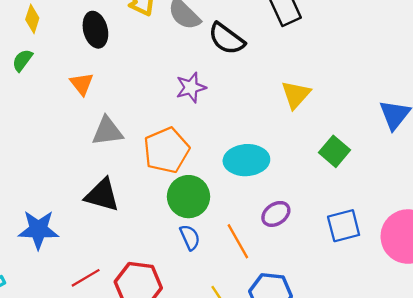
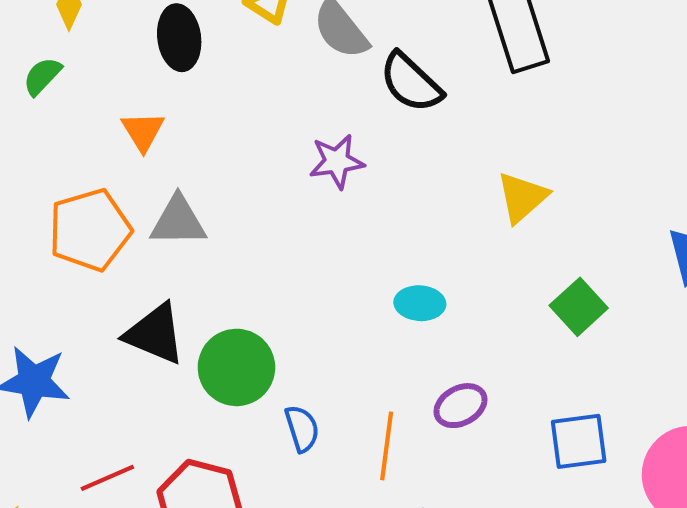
orange pentagon: (166, 150) -> (90, 230), moved
cyan ellipse: (246, 160) -> (420, 303), size x0.6
green circle: (189, 197) -> (236, 367), moved
orange line: (238, 241) -> (387, 446), turned 30

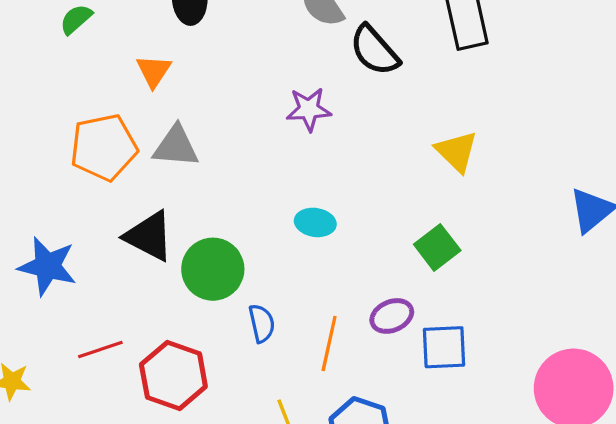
yellow triangle: (522, 197) -> (457, 151), turned -39
cyan ellipse: (420, 303) -> (315, 222), moved
green square: (579, 307) -> (437, 247), moved
blue square: (579, 441) -> (444, 347), moved

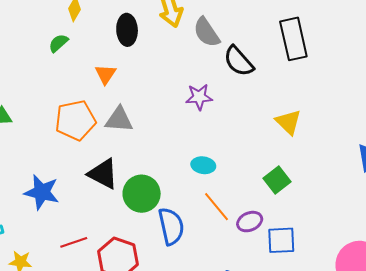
blue semicircle: (262, 323) -> (171, 226), size x1.6
orange line: (329, 343) -> (216, 207), moved, turned -52

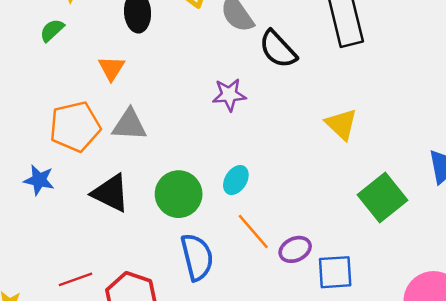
cyan ellipse: (203, 165) -> (236, 180), turned -65
green square: (277, 180) -> (383, 198), moved, size x1.4
blue star: (42, 192) -> (39, 180), moved, size x0.7
green circle: (142, 194) -> (179, 194), moved

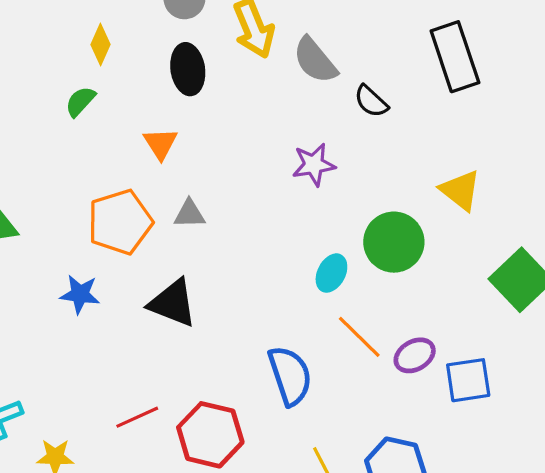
black semicircle: (278, 49) -> (371, 101), size x0.7
gray triangle: (129, 125) -> (189, 214), size x0.7
green circle: (179, 194) -> (394, 242), moved

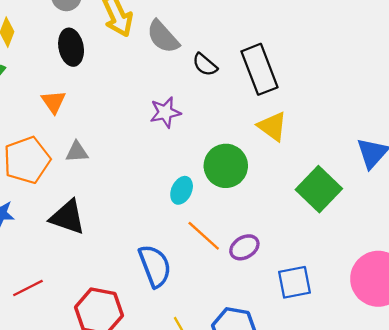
black rectangle: (455, 57) -> (260, 69), moved
blue square: (468, 380) -> (294, 282), moved
red line: (137, 417) -> (28, 288), moved

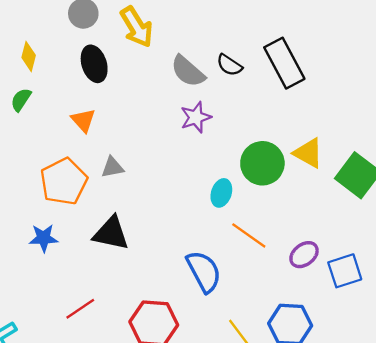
gray semicircle: (163, 37) -> (188, 71), moved
yellow triangle: (272, 126) -> (308, 153), moved
purple ellipse: (244, 247) -> (304, 255), moved

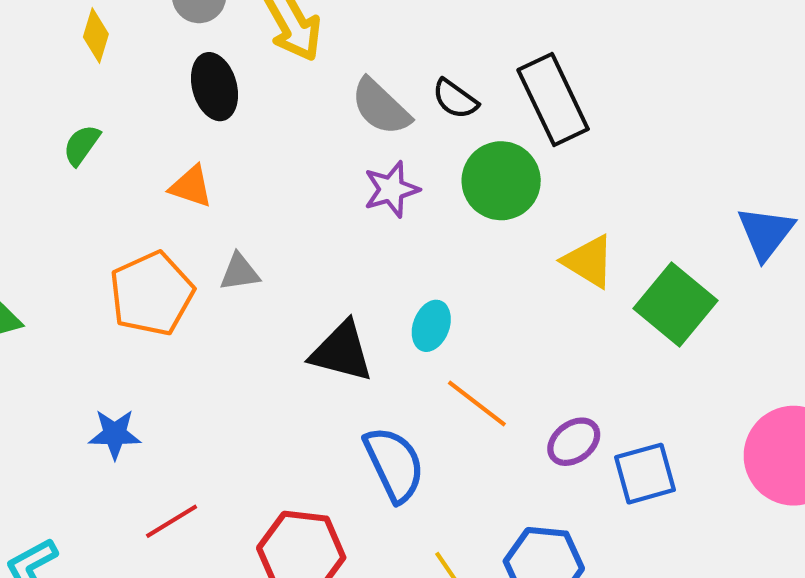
yellow diamond: (29, 56) -> (96, 36), moved
orange triangle: (83, 120) -> (191, 186), turned -32
green circle: (262, 163) -> (501, 181), moved
black triangle: (111, 233) -> (342, 352), moved
blue star: (44, 238) -> (115, 434), moved

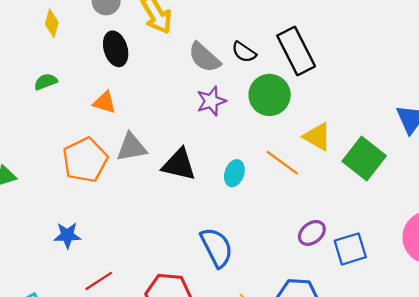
green semicircle: (82, 145) -> (46, 82), turned 35
gray triangle: (240, 272) -> (132, 147), size x1.4
black triangle: (342, 352) -> (179, 165), moved
orange line: (477, 403) -> (282, 163), moved

